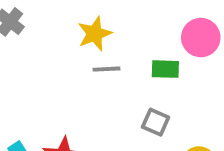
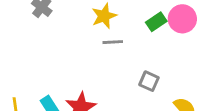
green rectangle: (165, 69) -> (156, 22), moved, turned -36

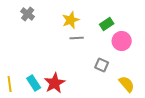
pink circle: (182, 19) -> (122, 41), moved

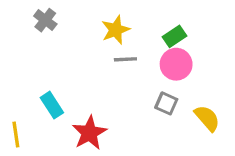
pink circle: (122, 41) -> (176, 64), moved
cyan rectangle: (34, 83) -> (52, 105), moved
yellow semicircle: (127, 84) -> (207, 118), moved

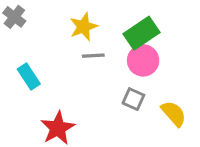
green rectangle: (174, 36) -> (141, 33), size x1.5
cyan rectangle: (52, 105) -> (29, 77), moved

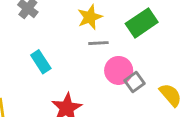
pink circle: (143, 60) -> (119, 70), moved
gray square: (133, 99) -> (134, 82), turned 30

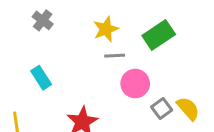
cyan rectangle: (41, 62) -> (41, 78), moved
gray square: (134, 82) -> (162, 109), moved

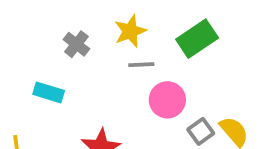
gray cross: (43, 20) -> (76, 44), moved
cyan rectangle: (41, 78) -> (49, 92), turned -40

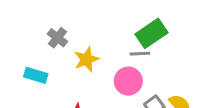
yellow star: (130, 31) -> (86, 59), moved
gray line: (141, 65) -> (140, 54), moved

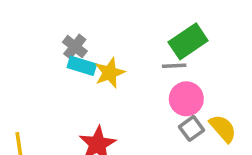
cyan rectangle: (36, 75) -> (82, 66), moved
pink circle: (128, 81) -> (186, 99), moved

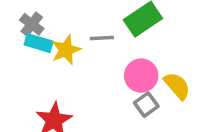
gray line: (174, 66) -> (102, 38), moved
yellow semicircle: (223, 128) -> (177, 86), moved

